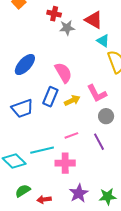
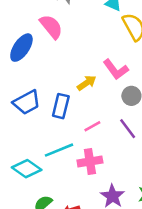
pink semicircle: (63, 73) -> (51, 27), moved
blue rectangle: (50, 97) -> (61, 106), moved

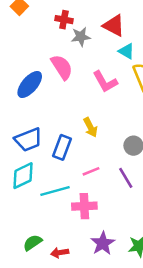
pink L-shape: (116, 69) -> (105, 82), moved
yellow arrow: (87, 83) -> (90, 127), turned 90
cyan diamond: (27, 169) -> (23, 176), moved, turned -68

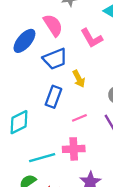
blue trapezoid: (28, 140) -> (55, 59), moved
cyan line: (55, 191) -> (42, 158), moved

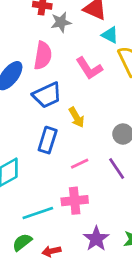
pink semicircle: (53, 25) -> (43, 56), turned 45

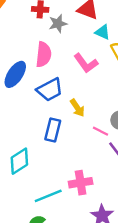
pink line: (80, 164) -> (101, 131), moved, turned 56

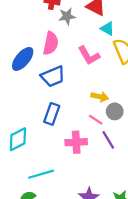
yellow arrow: (77, 108) -> (100, 97), moved, turned -49
pink cross: (81, 183) -> (76, 142), moved

